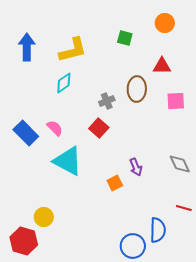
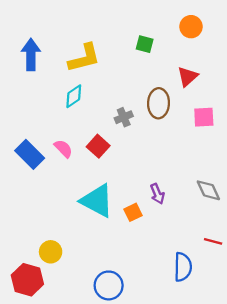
red triangle: (162, 66) -> (188, 77), turned -42
red square: (99, 128) -> (98, 146), moved
cyan triangle: (68, 161) -> (97, 201), moved
blue circle: (133, 246) -> (109, 285), moved

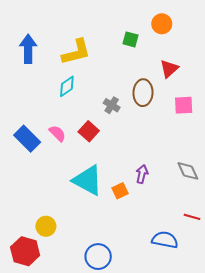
orange circle: (191, 27) -> (162, 24), moved
gray cross: (124, 117) -> (112, 105), turned -35
purple arrow: (157, 194) -> (142, 174), turned -144
blue semicircle: (183, 267) -> (165, 240), turned -80

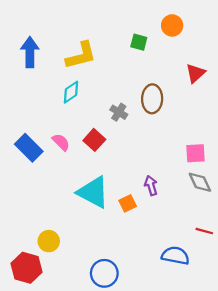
red triangle: (169, 69) -> (195, 73), moved
pink square: (184, 105) -> (195, 153), moved
purple arrow: (142, 174) -> (151, 186), turned -30

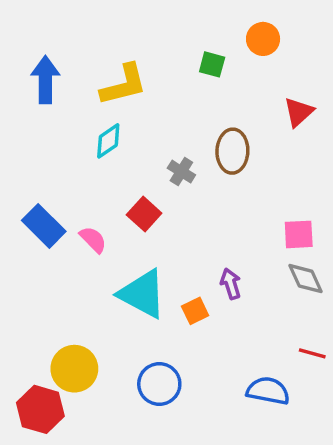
pink semicircle: (61, 142) -> (93, 239), moved
yellow circle: (49, 241) -> (74, 369), size x1.4
blue circle: (104, 273) -> (159, 384), moved

